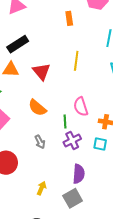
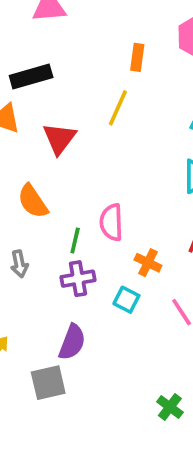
yellow line: (76, 61) -> (118, 108), moved

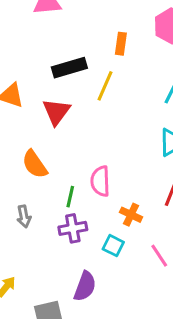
black rectangle: (31, 76) -> (69, 68), moved
purple semicircle: (72, 342) -> (85, 286), moved

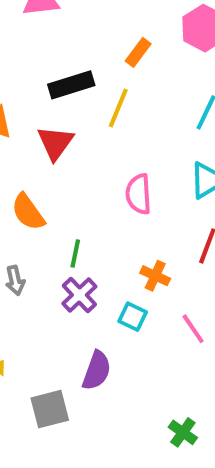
orange rectangle: (121, 44) -> (138, 52), turned 30
pink semicircle: (100, 181) -> (139, 194), moved
purple cross: (73, 228) -> (79, 295), turned -32

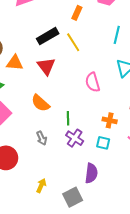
yellow line: (118, 108) -> (73, 42), turned -42

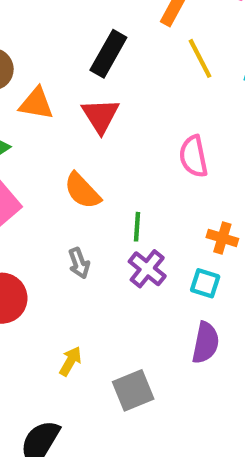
black rectangle: (48, 36) -> (108, 54), turned -35
yellow line: (73, 42) -> (200, 58), moved
purple semicircle: (91, 173) -> (206, 343), moved

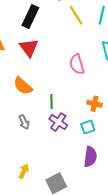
cyan square: (205, 283) -> (88, 127), turned -32

